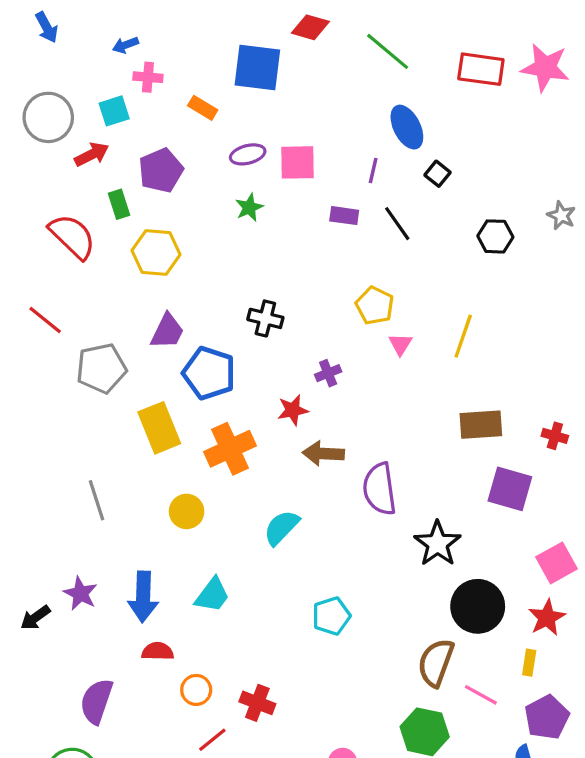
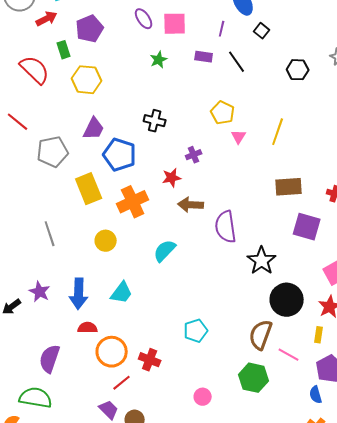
purple ellipse: (248, 154) -> (144, 19), turned 70
green star: (249, 207) -> (159, 60), moved
cyan pentagon: (331, 616) -> (196, 331), moved
orange circle: (196, 690) -> (112, 352), size x1.6

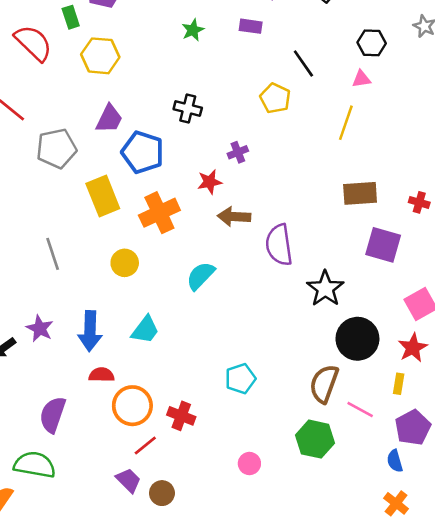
black line: (237, 62) -> (303, 64), moved
pink triangle: (239, 137) -> (361, 79), moved, turned 49

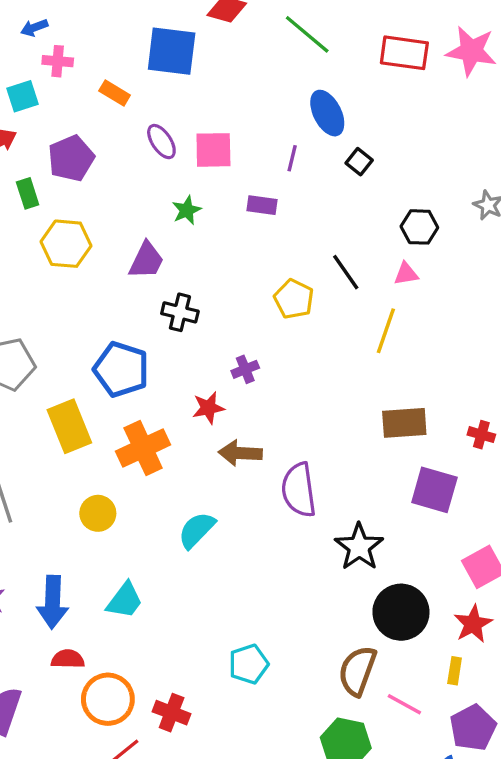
black line: (303, 64) -> (346, 272), moved
purple trapezoid: (109, 119) -> (146, 260), moved

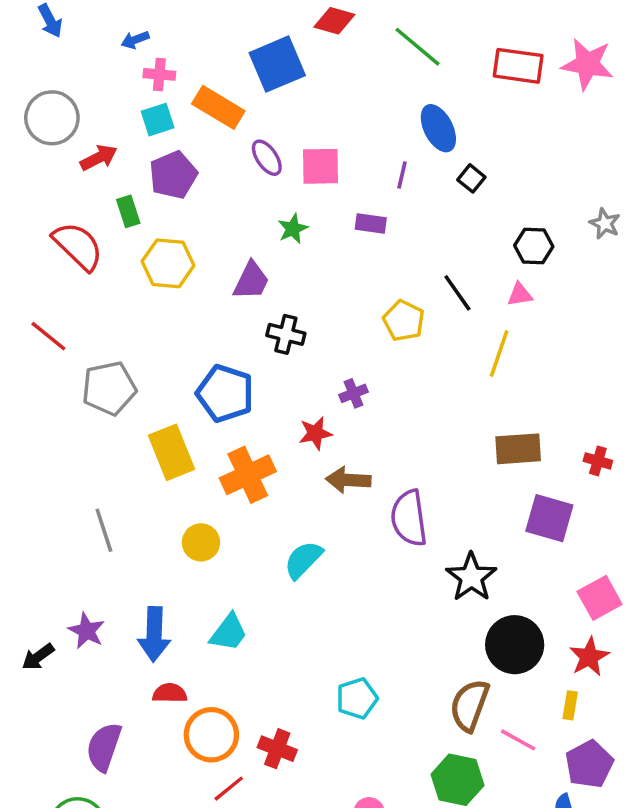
blue square: (172, 51) -> (277, 64), turned -30
orange rectangle: (115, 93) -> (218, 107), size x1.6
cyan square: (22, 96) -> (158, 120), moved

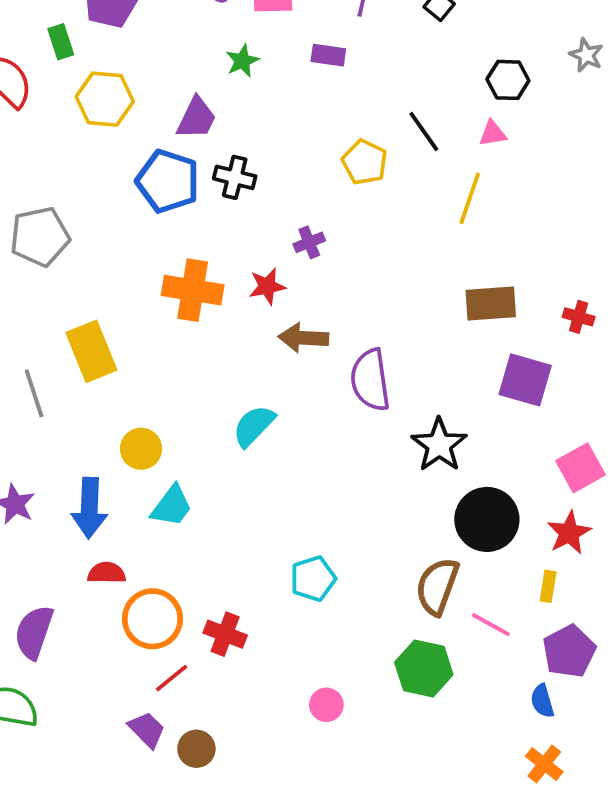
blue pentagon: (225, 393) -> (168, 181), moved
yellow rectangle: (171, 452) -> (91, 351), moved
orange cross: (248, 475) -> (193, 290), moved, turned 34
yellow circle: (201, 542) -> (141, 449), moved

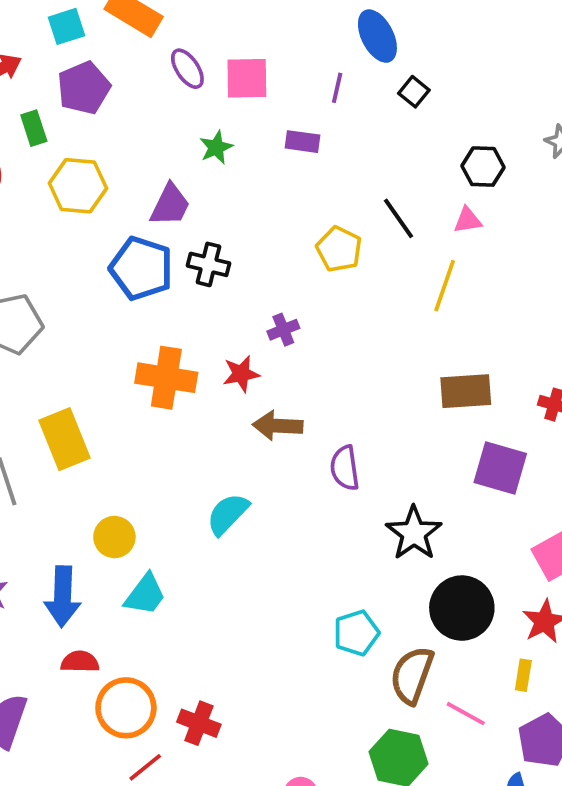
purple semicircle: (370, 380) -> (345, 468), size x0.7
cyan pentagon: (313, 579) -> (356, 633), moved

